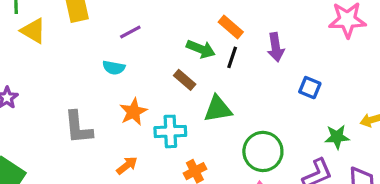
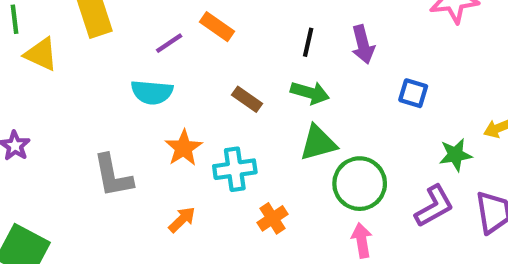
orange rectangle: (231, 27) -> (217, 27), moved
green arrow: (201, 49) -> (310, 93), moved
black line: (232, 57) -> (308, 42), moved
cyan semicircle: (114, 68) -> (152, 92), size x1.4
green triangle: (218, 109) -> (318, 143), moved

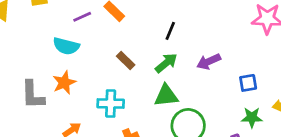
purple arrow: (363, 44) -> (209, 62), moved, turned 70
green arrow: (310, 93) -> (166, 63), turned -65
blue square: (413, 93) -> (248, 83), moved, turned -36
orange star: (183, 148) -> (64, 83), moved

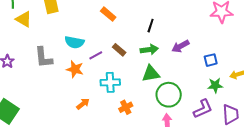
purple line: (82, 17) -> (96, 55), moved
green arrow: (166, 63) -> (149, 50), turned 36
orange star: (64, 83) -> (75, 69), turned -30
gray L-shape: (33, 95) -> (44, 57), moved

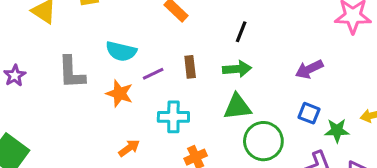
purple arrow: (180, 46) -> (309, 69), moved
brown rectangle: (119, 50) -> (190, 67), turned 40
blue square: (211, 60) -> (309, 113), moved, turned 32

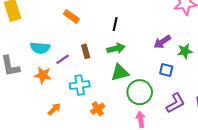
green star: (337, 130) -> (185, 51), moved

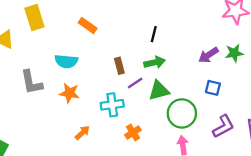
orange rectangle: (71, 16) -> (88, 25), moved
green star: (185, 51) -> (234, 53), moved
purple line: (63, 59) -> (135, 83), moved

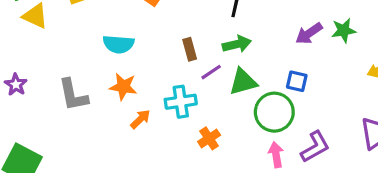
gray L-shape: (32, 82) -> (73, 95), moved
blue square: (213, 88) -> (297, 81), moved
purple L-shape: (223, 126) -> (315, 147), moved
orange arrow: (82, 133) -> (140, 119), moved

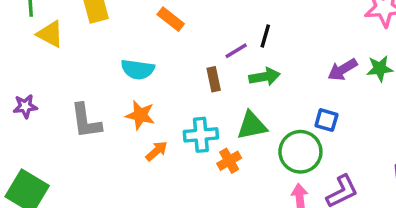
purple line: (211, 72) -> (236, 51), moved
green triangle: (243, 82) -> (252, 126), moved
purple star: (16, 85) -> (25, 106), turned 30
orange cross: (209, 138) -> (229, 161), moved

